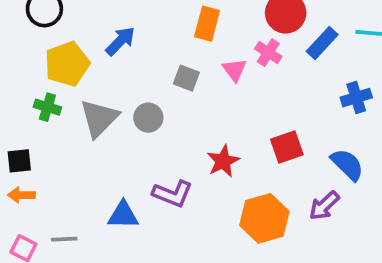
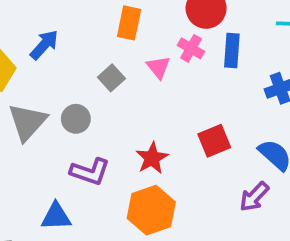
blue rectangle: (322, 43) -> (232, 50), moved, turned -36
gray square: (186, 78) -> (111, 78), turned 30
purple L-shape: (173, 194) -> (90, 172), moved
orange hexagon: (264, 218) -> (151, 210), moved

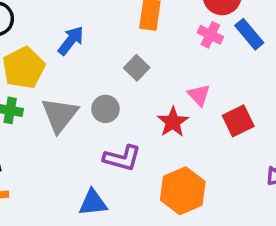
blue rectangle: (232, 50) -> (249, 34), turned -40
pink triangle: (158, 67) -> (199, 95), moved
red star: (152, 158) -> (173, 122), moved

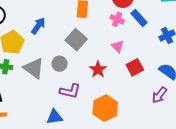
gray square: (137, 68) -> (76, 40), size x1.5
pink triangle: (199, 95) -> (118, 46), moved
gray triangle: (60, 115) -> (34, 68), turned -30

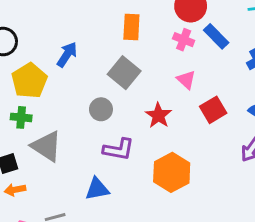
gray triangle: (34, 68) -> (46, 146), moved

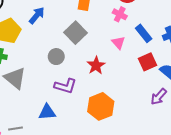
blue rectangle: (216, 36) -> (144, 33), moved
red square: (213, 110) -> (148, 62), moved

